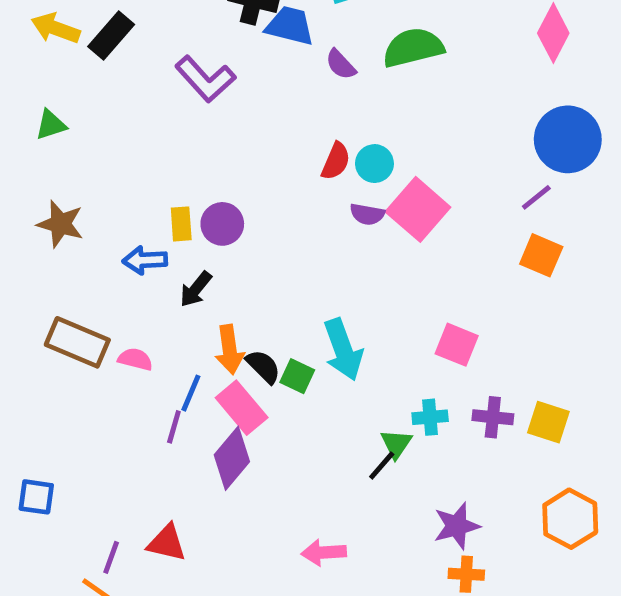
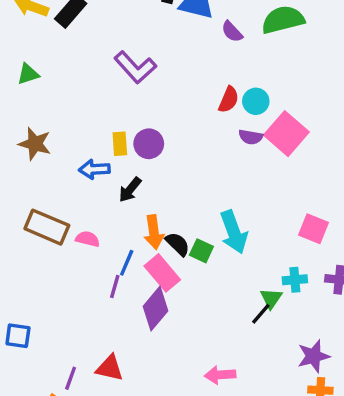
purple L-shape: (205, 79) -> (135, 67), moved

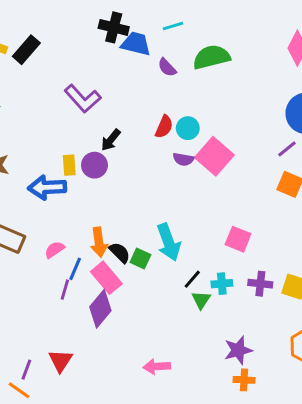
blue arrow: (94, 169) -> (47, 187), size x1.4
black arrow: (130, 190) -> (111, 140), moved
pink semicircle: (88, 239) -> (54, 250), moved, turned -48
black line: (261, 314) -> (192, 279), moved
red triangle: (110, 368) -> (60, 361), turned 50

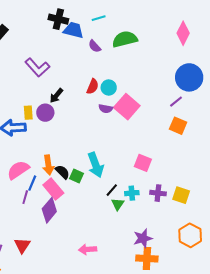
pink semicircle: (54, 250) -> (18, 170), size x1.6
orange cross: (244, 380) -> (147, 258), size x1.5

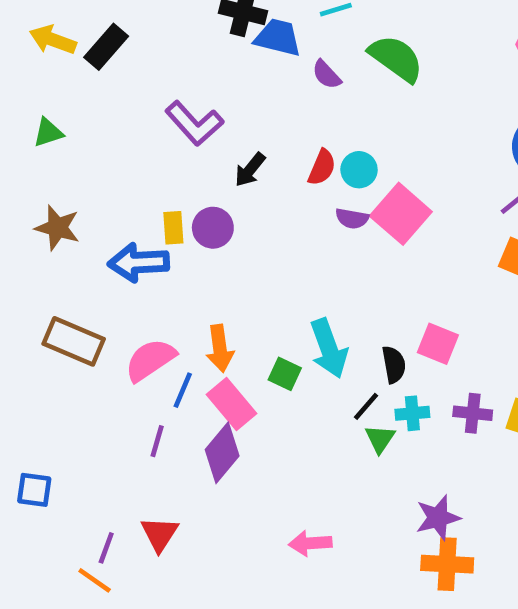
green semicircle: (125, 39) -> (396, 58), turned 50
black arrow: (56, 96) -> (250, 170), moved
black semicircle: (62, 172) -> (394, 365), moved, turned 35
purple line: (25, 197) -> (157, 441), moved

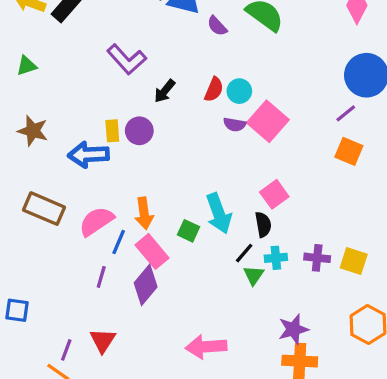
pink square: (438, 344) -> (274, 194), moved, turned 32
pink arrow: (310, 543) -> (206, 347), size x1.4

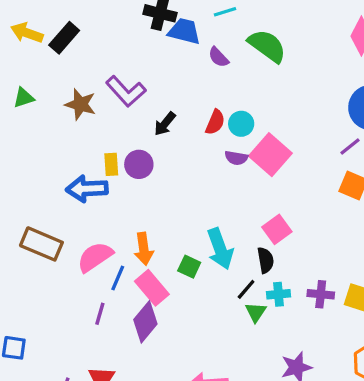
brown star: (33, 131) -> (80, 104), moved

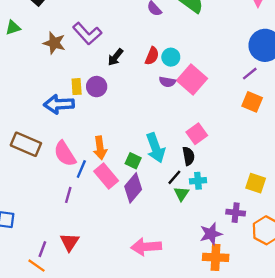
green triangle: (24, 98) -> (13, 28), moved
pink semicircle: (95, 257) -> (65, 154), turned -88
purple cross: (321, 294) -> (236, 213), moved
purple diamond: (145, 322) -> (133, 188), moved

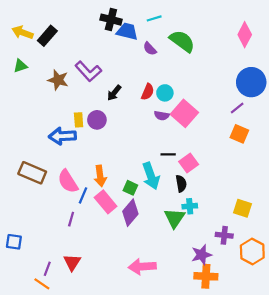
black line: (174, 177) -> (168, 154), moved, turned 48
green triangle: (181, 194) -> (175, 218), size x1.5

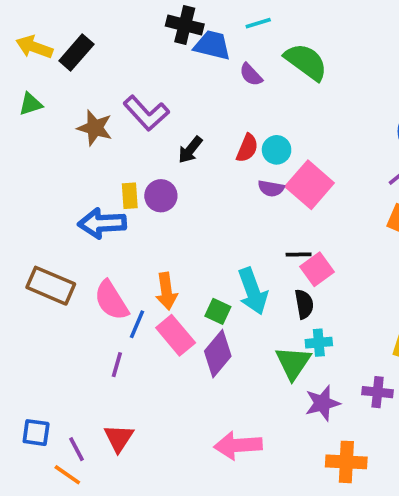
black line: (168, 154) -> (299, 254), moved
blue square: (14, 242) -> (36, 433), moved
purple star: (202, 255) -> (322, 403), moved
purple line: (47, 269) -> (76, 449), turned -48

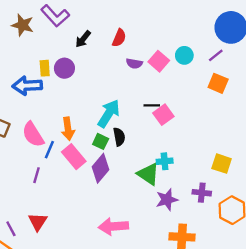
cyan circle: (277, 150) -> (184, 55), moved
pink square: (310, 185) -> (159, 61), size x0.7
cyan arrow: (253, 291) -> (109, 114), moved, turned -128
black semicircle: (304, 304) -> (119, 137), moved
green triangle: (293, 363) -> (148, 174), turned -30

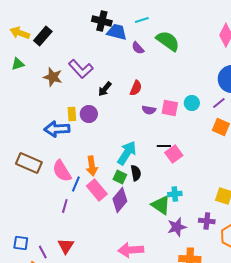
pink square: (159, 61) -> (170, 108), turned -30

